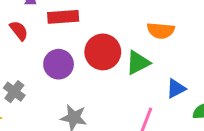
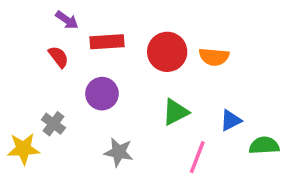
red circle: (103, 52) -> (167, 52), moved
green triangle: (138, 63) -> (176, 112), moved

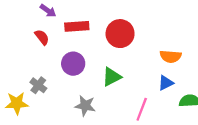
orange semicircle: (214, 57) -> (171, 56), moved
green triangle: (176, 112) -> (112, 77), moved

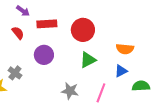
green triangle: (112, 77) -> (88, 60), moved
gray star: (85, 106) -> (70, 91), moved

